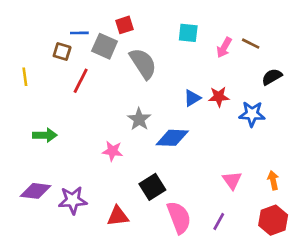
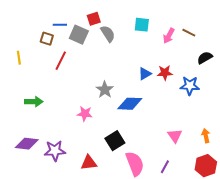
gray semicircle: (143, 63) -> (108, 34), moved, size x0.7

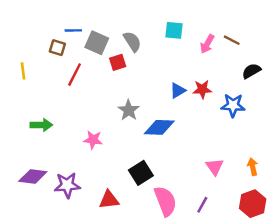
red square: (94, 19) -> (118, 62), moved
pink star: (85, 114) -> (93, 140), moved

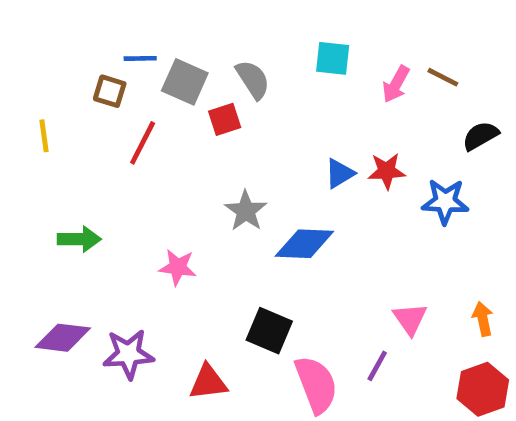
black square: (141, 173) -> (269, 331), turned -35
purple line: (202, 205) -> (377, 366), moved

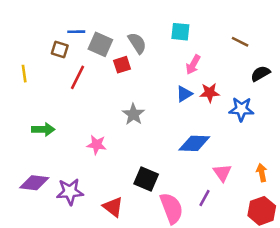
pink arrow: (396, 84) -> (193, 65), moved
blue diamond: (304, 244) -> (194, 143), moved
red triangle: (208, 382) -> (113, 207), turned 45

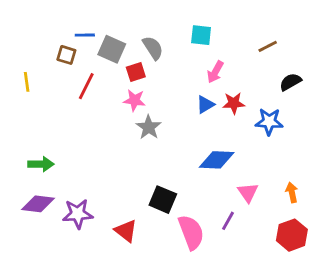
brown line: (240, 42) -> (268, 46), turned -54
green arrow: (43, 129) -> (41, 164), moved
pink star: (97, 145) -> (134, 100), moved

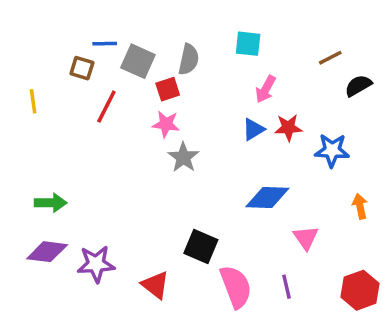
gray semicircle: (153, 48) -> (189, 59), turned 45
black semicircle: (290, 82) -> (358, 86), moved
orange arrow: (292, 192) -> (360, 206), moved
purple line: (228, 221) -> (287, 287), moved, turned -42

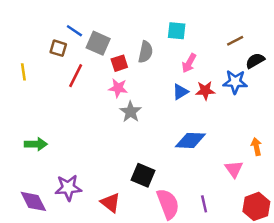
blue line: (105, 44) -> (74, 31), turned 35
gray semicircle: (189, 59) -> (145, 52), moved
blue star: (332, 150) -> (235, 82), moved
pink triangle: (306, 238) -> (234, 169), moved
purple diamond: (47, 252) -> (33, 201), moved, turned 56

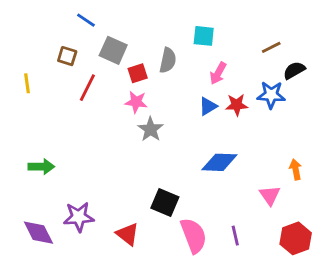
blue line: (74, 31) -> (86, 20), moved

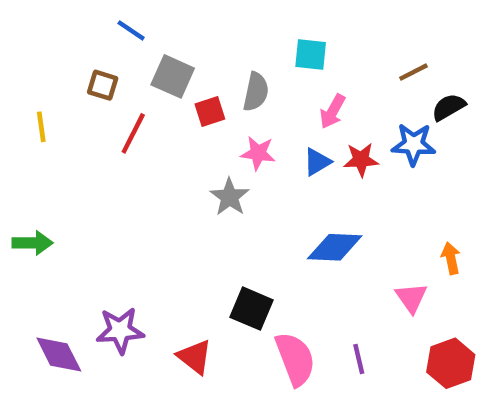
pink star: (136, 102) -> (258, 153), moved
green arrow: (41, 167) -> (32, 243), moved

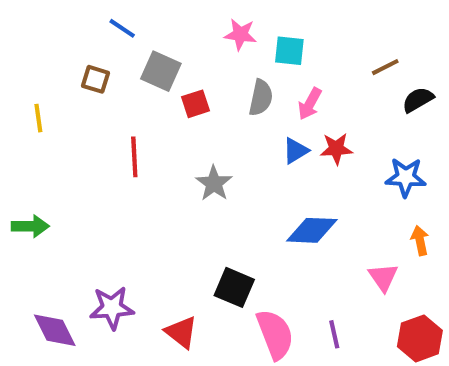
gray semicircle: (256, 92) -> (261, 98), moved
red line: (133, 133) -> (134, 157), moved, turned -30
blue star: (414, 144) -> (406, 177), moved
pink star: (258, 153) -> (240, 34), moved

